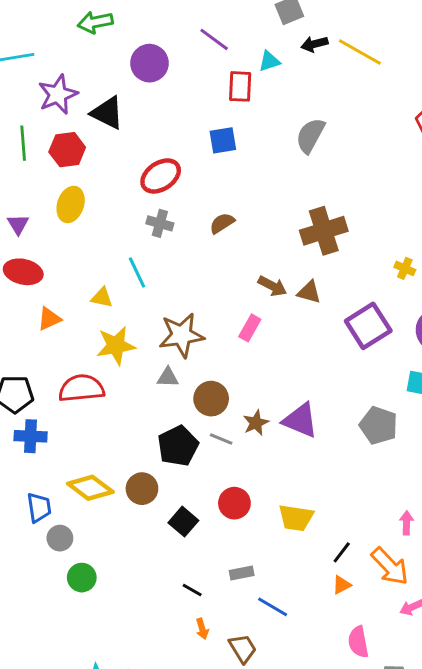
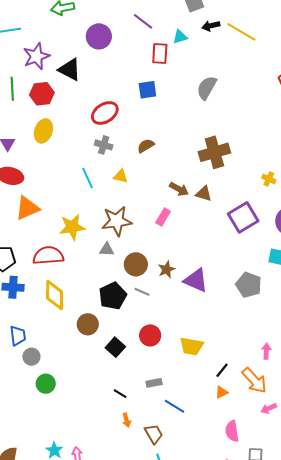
yellow triangle: (102, 298) -> (121, 176), moved
orange triangle: (49, 319) -> (27, 208), size x1.5
brown star: (256, 423) -> (167, 269), moved
yellow diamond: (90, 488) -> (55, 295), moved, turned 52

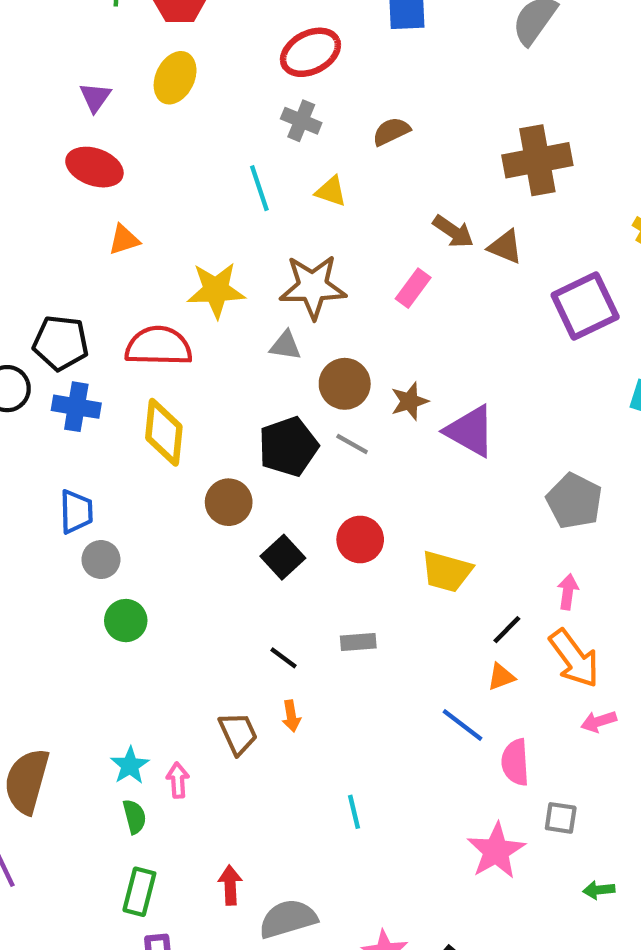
orange triangle: (27, 208) -> (124, 240), size x0.6
gray pentagon: (249, 285) -> (574, 501), moved
pink arrow: (266, 351) -> (568, 592), moved
blue line: (175, 406) -> (462, 725), moved
brown trapezoid: (154, 434) -> (238, 733), moved

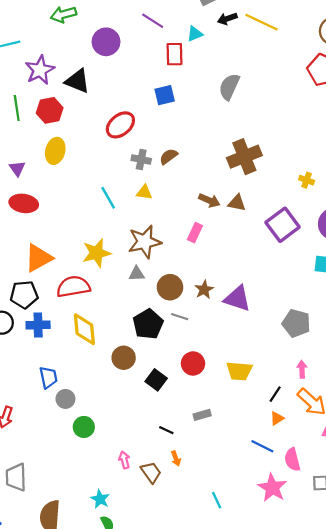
gray cross: (301, 121) -> (141, 159), moved
orange triangle: (124, 240) -> (38, 258), moved, size x1.8
pink arrow: (178, 780) -> (124, 460), moved
pink star: (496, 851) -> (272, 488), moved

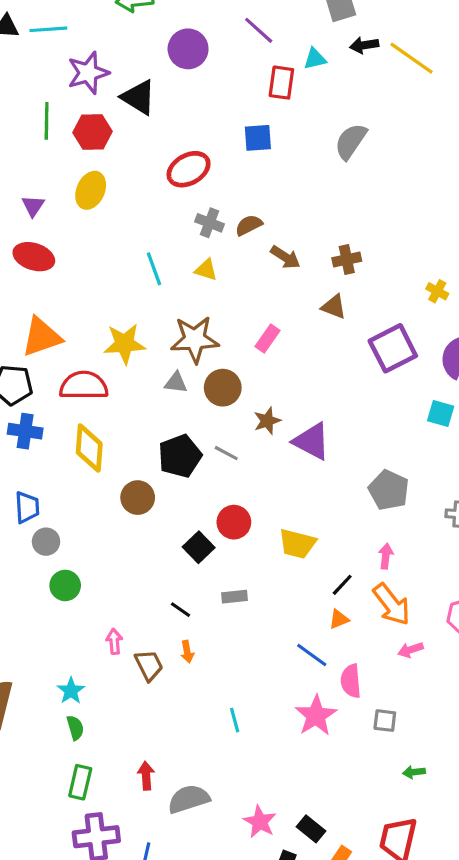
brown cross: (244, 157) -> (347, 260), moved, size x0.6
brown arrow: (209, 200) -> (285, 257), moved
brown circle: (170, 287) -> (223, 388), moved
black square: (156, 380) -> (199, 547), moved

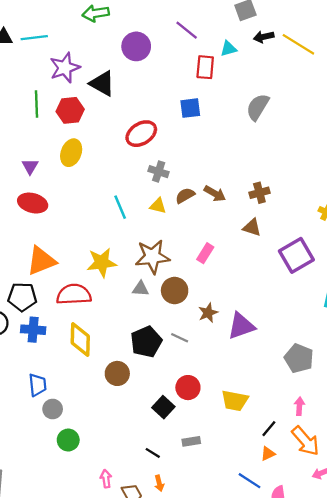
brown semicircle: (249, 225) -> (185, 196), moved
purple triangle: (312, 441) -> (241, 326), turned -44

